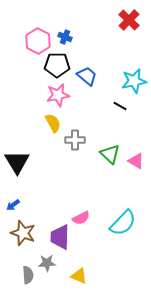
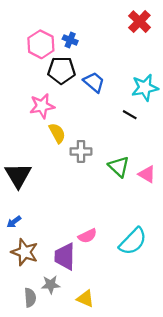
pink star: (58, 95) -> (42, 106), moved

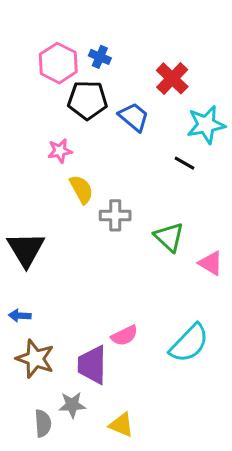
red cross: (139, 22) -> (172, 78), moved
pink star: (42, 106) -> (60, 151), size x0.7
pink triangle: (147, 174) -> (211, 263), moved
blue arrow: (14, 222) -> (20, 316), turned 40

